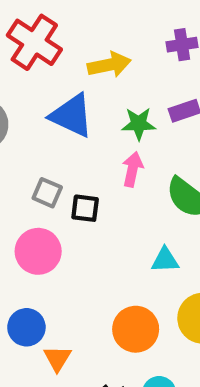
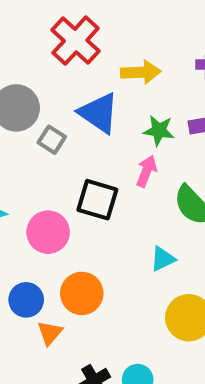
gray square: (47, 193) -> (52, 140), moved
black square: (85, 208) -> (97, 200), size x1.5
cyan triangle: (165, 260) -> (163, 259), turned -32
orange circle: (136, 329) -> (82, 293), moved

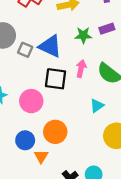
blue triangle: (99, 113) -> (50, 46), moved
pink arrow: (146, 171) -> (81, 69), moved

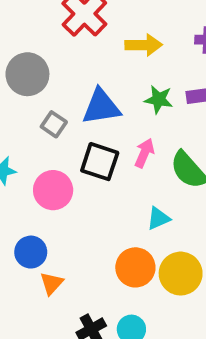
blue triangle: (50, 46) -> (101, 107), turned -45
gray square: (25, 50) -> (54, 124), moved
orange circle: (55, 132) -> (135, 267), moved

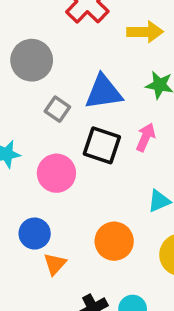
orange circle: (135, 267) -> (114, 241), moved

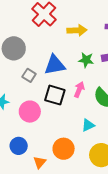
orange triangle: (55, 264) -> (40, 162), moved

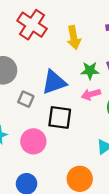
yellow arrow: (77, 30) -> (74, 37), turned 90
pink arrow: (79, 90) -> (91, 94), moved, turned -119

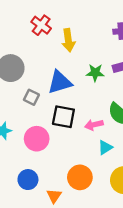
red cross: (32, 25) -> (41, 25), size x0.7
yellow arrow: (74, 37) -> (68, 40), moved
pink arrow: (91, 94) -> (94, 125), moved

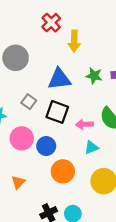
gray square: (31, 97) -> (29, 102), moved
pink circle: (37, 139) -> (22, 138), moved
blue circle: (28, 180) -> (46, 146), moved
orange triangle: (54, 196) -> (18, 182), moved

